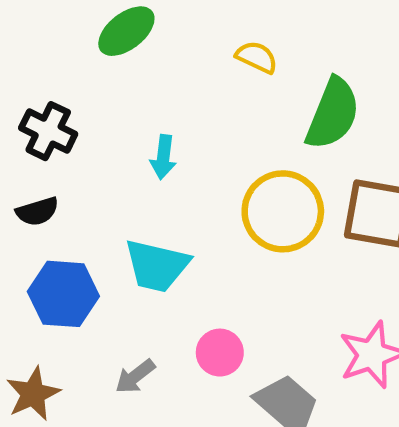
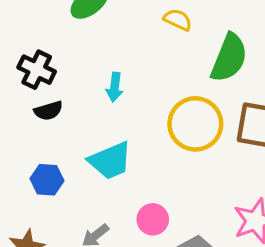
black semicircle: (37, 211) -> (48, 111), moved
cyan trapezoid: (157, 266) -> (110, 161), turned -36
blue hexagon: (63, 294) -> (47, 180), size x0.7

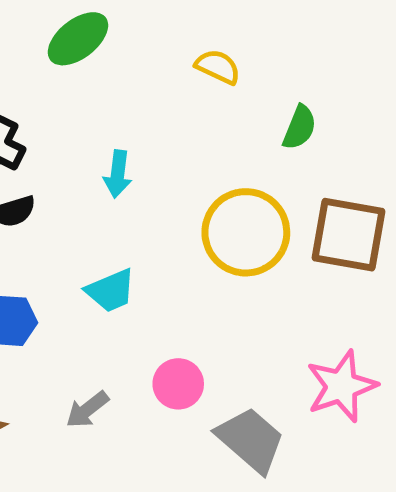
green semicircle: (229, 58) -> (299, 127), size x0.6
cyan trapezoid: (110, 161) -> (111, 291), size x0.7

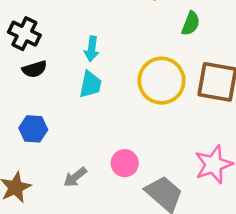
cyan trapezoid: (111, 291) -> (90, 84), moved, turned -56

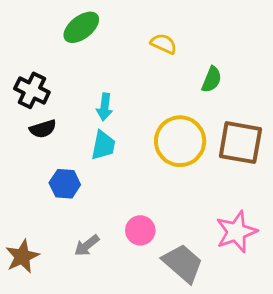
blue hexagon: (33, 129) -> (65, 184), moved

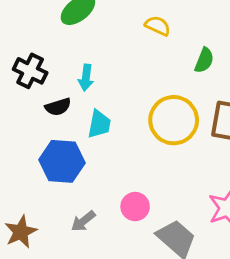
cyan arrow: (105, 107) -> (86, 78), moved
black semicircle: (43, 129) -> (58, 107), moved
blue hexagon: (65, 184) -> (62, 161), size x1.5

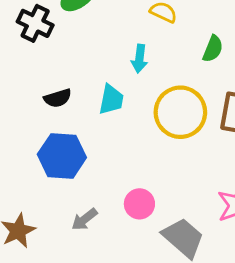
black cross: (30, 71) -> (35, 23), moved
cyan arrow: (86, 78) -> (139, 59), moved
cyan trapezoid: (99, 124) -> (111, 100), moved

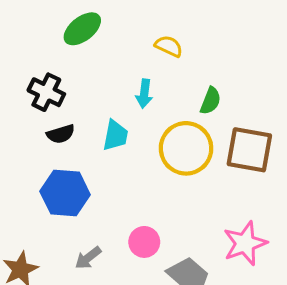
black cross: (35, 23) -> (46, 92), moved
green semicircle: (213, 49) -> (210, 101), moved

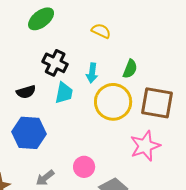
black cross: (46, 92) -> (55, 63), moved
cyan arrow: (144, 94) -> (92, 73), moved
pink star: (245, 243) -> (145, 146), moved

